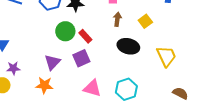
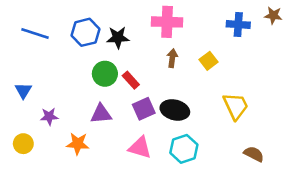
black ellipse: (128, 46) -> (175, 110), moved
purple square: (81, 58) -> (144, 109), moved
purple triangle: (52, 62) -> (101, 114), moved, turned 42
purple star: (13, 68) -> (49, 116), moved

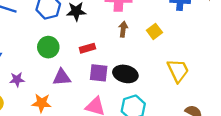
green circle: (105, 74) -> (48, 47), moved
red rectangle: (131, 80) -> (87, 48), turned -64
purple square: (144, 109) -> (99, 73), turned 30

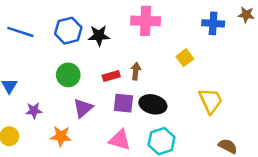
brown arrow: (123, 29) -> (136, 71), moved
purple triangle: (62, 77) -> (83, 108), turned -36

